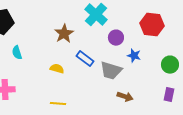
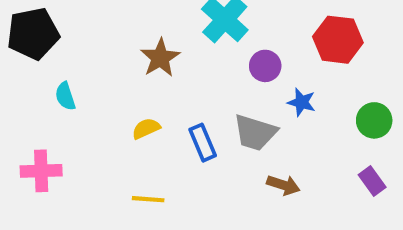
blue rectangle: (85, 59) -> (203, 143), moved, turned 30
yellow semicircle: (57, 69) -> (146, 128), turned -40
purple rectangle: (169, 95) -> (372, 181), turned -48

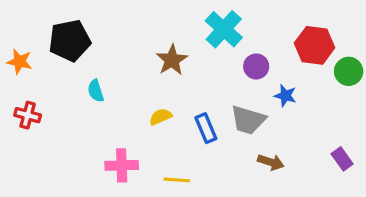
green circle: (374, 120) -> (349, 71), moved
pink cross: (41, 171) -> (122, 165), moved
yellow line: (148, 199) -> (177, 180), moved

